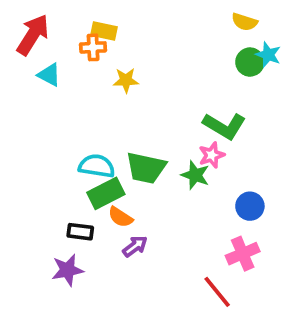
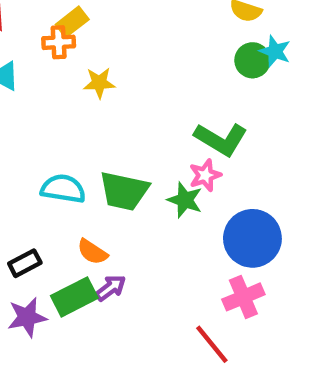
yellow rectangle: (104, 31) -> (72, 22), turned -50
green rectangle: (106, 193) -> (74, 297), moved
blue circle: (250, 206) -> (252, 238), size x1.6
black rectangle: (80, 232) -> (25, 263), moved, turned -35

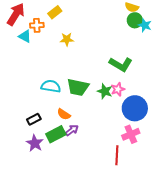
orange cross: (59, 42) -> (37, 25), moved
green circle: (252, 60) -> (135, 20), moved
pink star: (205, 175) -> (118, 89), moved
purple star: (27, 317) -> (35, 143), turned -30
red line: (212, 344) -> (117, 155), turned 42

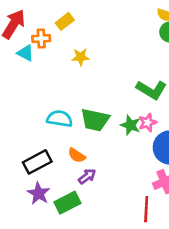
black rectangle: (34, 119) -> (37, 162), size x1.5
green rectangle: (56, 134) -> (67, 203), moved

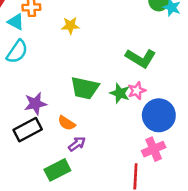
cyan semicircle: (60, 119) -> (17, 52), moved, turned 115
purple star: (39, 193) -> (35, 104), moved, turned 30

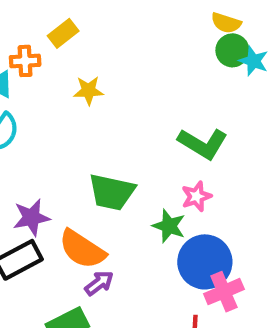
green star: (120, 93) -> (169, 226), moved
blue circle: (159, 115) -> (205, 262), moved
orange semicircle: (67, 123) -> (82, 249), size x1.6

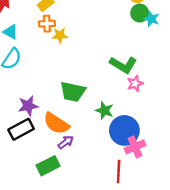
orange cross: (25, 61) -> (47, 24), moved
pink star: (196, 196) -> (135, 83), moved

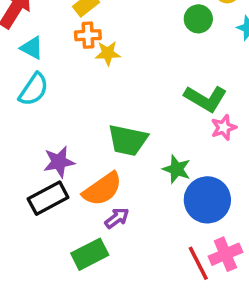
green circle: (140, 13) -> (198, 19), moved
orange semicircle: (56, 123) -> (102, 189), turned -68
pink cross: (135, 147) -> (225, 254), moved
red line: (119, 172) -> (198, 263), turned -30

